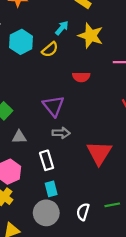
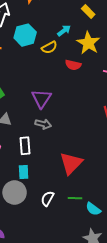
red semicircle: (81, 77) -> (73, 65), moved
red triangle: (99, 153) -> (71, 163), moved

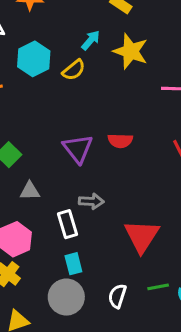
red semicircle: (73, 65) -> (120, 141), moved
gray arrow: (43, 124) -> (91, 201), moved

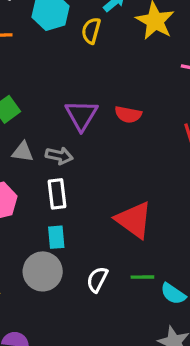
yellow semicircle: (74, 70) -> (91, 31), turned 135
gray arrow: (91, 201) -> (59, 156), moved
red triangle: (142, 236) -> (134, 220), turned -36

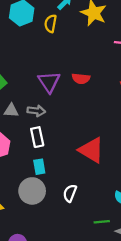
green line: (142, 277) -> (102, 222), moved

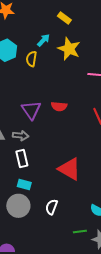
cyan rectangle: (39, 167) -> (24, 184), turned -64

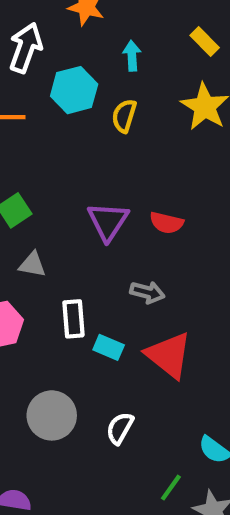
cyan arrow: (43, 40) -> (132, 56), moved, turned -56
gray arrow: (21, 136) -> (147, 292), moved
cyan rectangle: (24, 184) -> (109, 347), moved
green line: (80, 231) -> (171, 488), turned -56

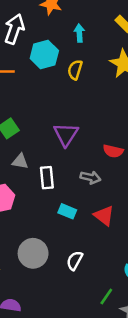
red semicircle: (167, 223) -> (113, 151), moved
white rectangle: (73, 319) -> (47, 178), moved
red triangle: (169, 355) -> (104, 216), size x0.7

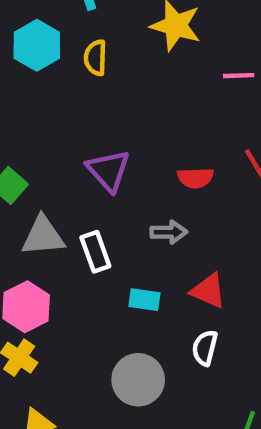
gray triangle: (20, 161) -> (43, 236), size x1.5
gray circle: (33, 253) -> (138, 380), moved
white semicircle: (75, 261) -> (205, 348), moved

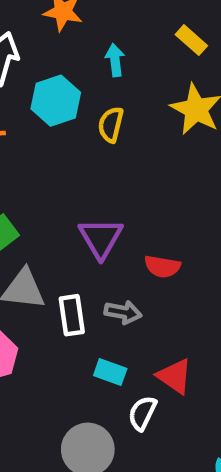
red semicircle: (195, 178) -> (162, 267), moved
gray arrow: (169, 232) -> (123, 312), moved
white semicircle: (205, 348) -> (142, 413), moved

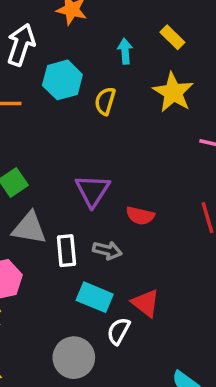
cyan arrow: (115, 60) -> (125, 51), moved
cyan rectangle: (110, 372) -> (95, 297), size x1.4

